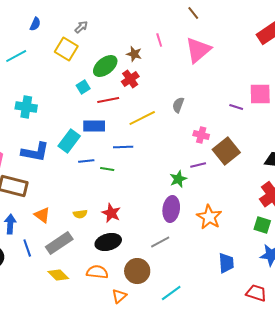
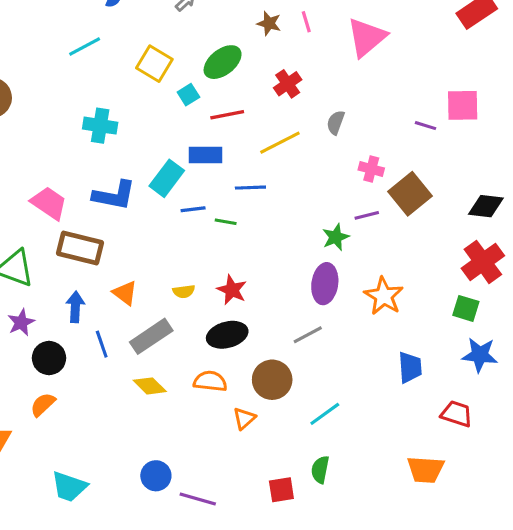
yellow square: (66, 49) -> (154, 64), moved
brown star: (134, 54) -> (269, 23), moved
red cross: (130, 79) -> (288, 84), moved

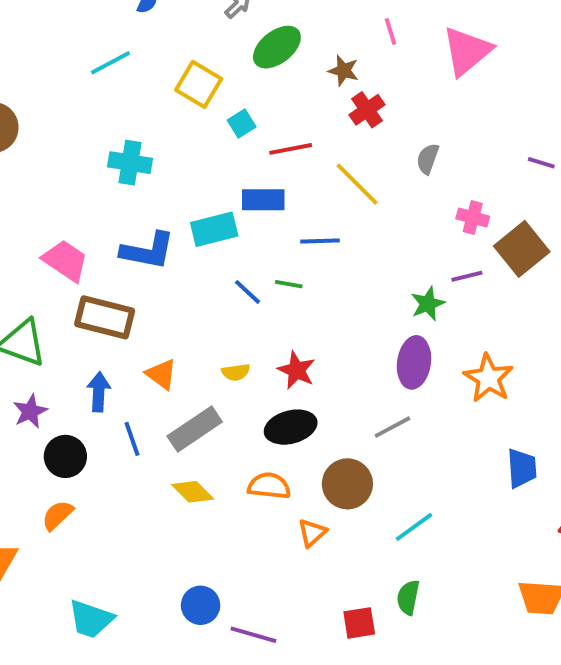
brown star: (269, 23) -> (344, 71), moved
green ellipse: (223, 62) -> (277, 47), moved
yellow line: (280, 143) -> (357, 184), turned 72
cyan rectangle: (167, 178) -> (214, 229), turned 39
blue line: (193, 209) -> (248, 292), moved, turned 50

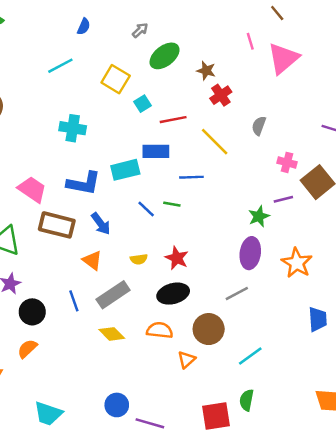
pink line: (391, 31) -> (250, 41), moved
blue arrow: (99, 392) -> (101, 224), moved, turned 140
red square: (359, 623) -> (216, 416), size x1.4

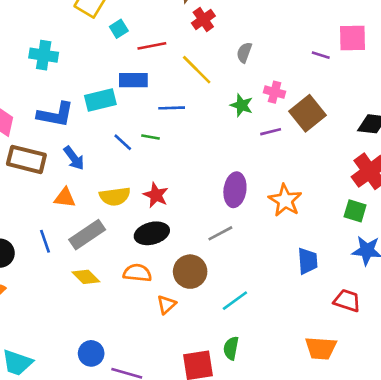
green star: (259, 216) -> (242, 105), moved, turned -30
yellow semicircle: (139, 259) -> (115, 196), size x1.6
orange triangle: (92, 260) -> (65, 198), turned -30

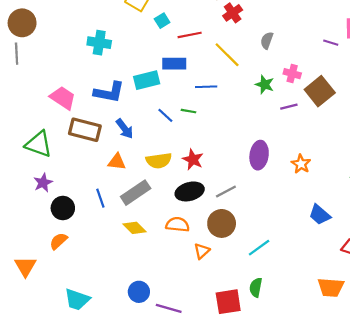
orange star: (285, 200) -> (301, 164), size x0.7
gray line: (220, 233) -> (226, 191), moved
blue trapezoid: (308, 261) -> (320, 215), turned 135

